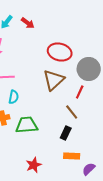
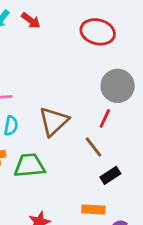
red ellipse: (60, 52) -> (98, 32), moved
brown triangle: (54, 80) -> (54, 121), moved
black rectangle: (66, 133) -> (110, 175), moved, turned 32

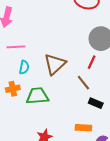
black rectangle: (110, 175) -> (96, 103), turned 56

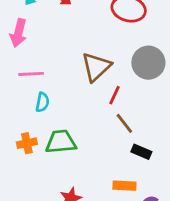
red line: (92, 62) -> (115, 95), moved
brown triangle: (55, 64) -> (96, 67), moved
orange cross: (13, 89) -> (27, 143), moved

